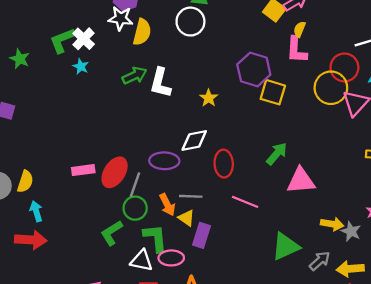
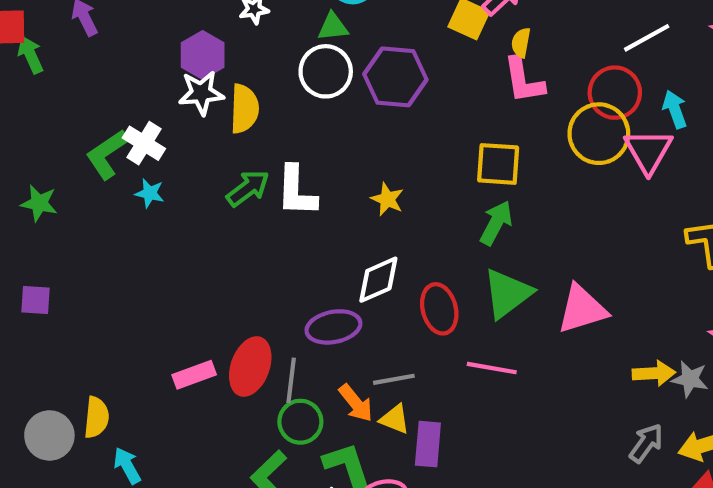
purple hexagon: (254, 69) -> (395, 77), moved
green arrow: (277, 154) -> (496, 223), moved
green triangle: (285, 246) -> (507, 293), moved

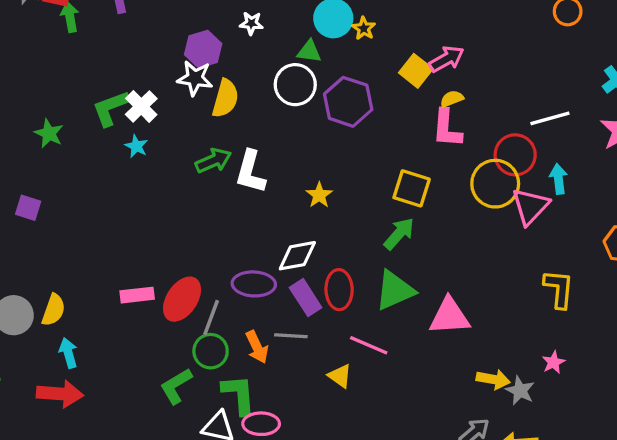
yellow semicircle: (521, 43) -> (452, 99), turned 45
yellow triangle: (395, 419) -> (340, 376), moved
purple rectangle: (428, 444) -> (306, 298), moved, turned -51

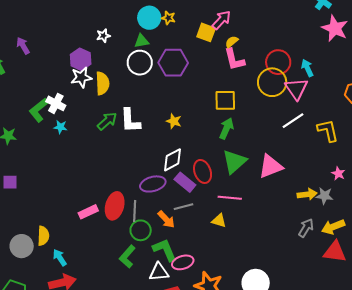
white line: (550, 118) -> (293, 121), moved

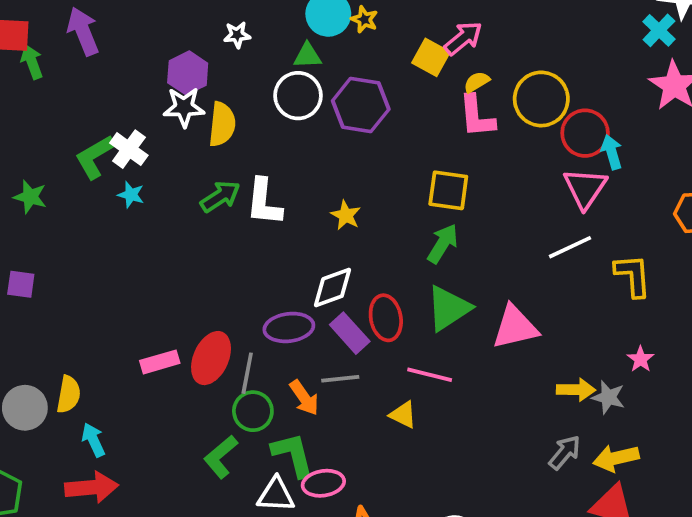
purple arrow: (23, 46) -> (83, 31), size x1.4
red circle: (278, 62) -> (585, 133), moved
yellow circle: (272, 82) -> (541, 99), moved

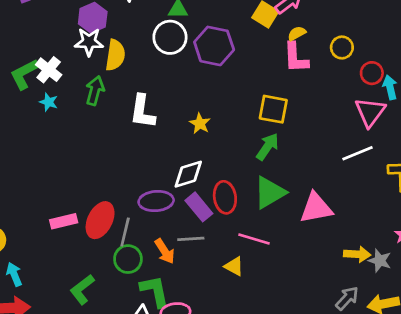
yellow circle: (541, 99) -> (342, 48), size x0.6
red circle: (585, 133) -> (372, 73), size x0.7
green arrow: (220, 196) -> (95, 91), moved, turned -44
green L-shape: (221, 457) -> (82, 289), moved

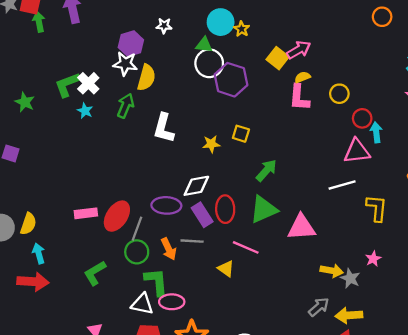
white circle: (170, 37) -> (209, 63), moved
yellow square: (273, 109) -> (241, 134), moved, size x0.7
pink triangle: (370, 112) -> (357, 151), turned 40
yellow star: (200, 123) -> (211, 144), turned 30

